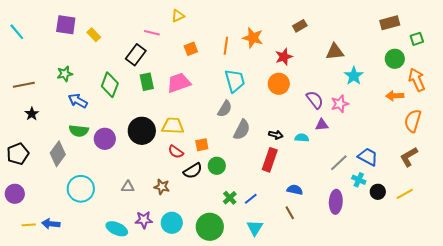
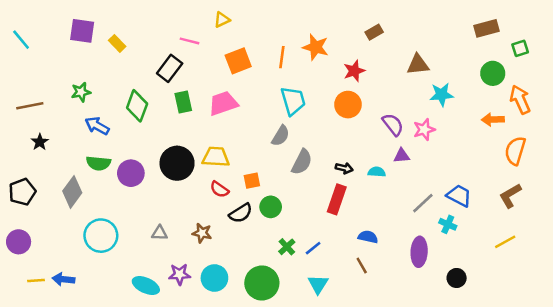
orange square: (191, 49) -> (238, 61), size x1.5
cyan star: (354, 76) -> (442, 95), turned 30
black circle: (378, 192) -> (457, 278), moved

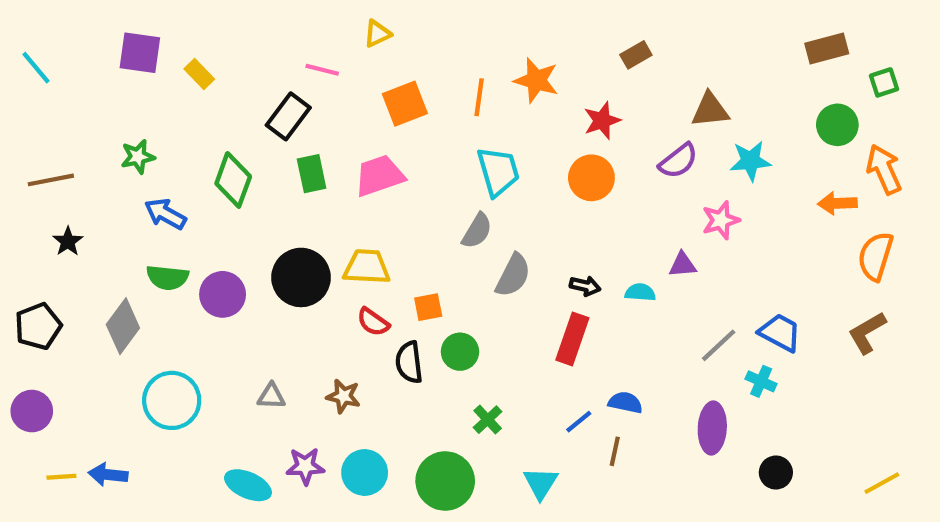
purple semicircle: (393, 125) -> (678, 161), moved, turned 90
black semicircle: (241, 213) -> (409, 362), turned 115
yellow line: (505, 242) -> (882, 483), moved
blue line: (313, 248) -> (579, 422), moved
brown line: (362, 266) -> (615, 451), turned 42

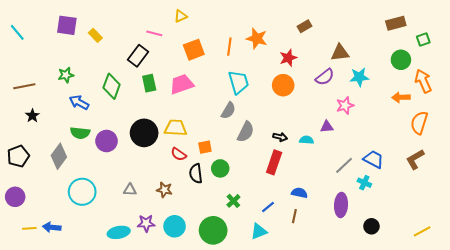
blue line: (579, 422) -> (268, 207), moved
cyan triangle: (541, 483) -> (259, 231), turned 36
cyan ellipse: (248, 485) -> (119, 232), turned -35

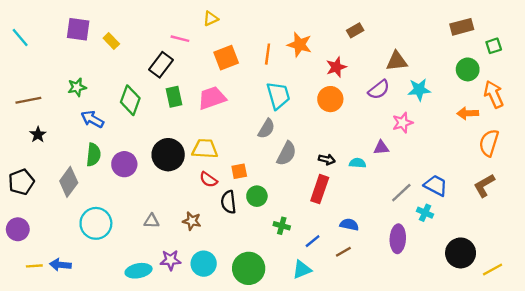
green semicircle: (80, 133) -> (94, 155), turned -90
green cross: (233, 201) -> (282, 226), moved, turned -32
brown line: (294, 216) -> (343, 252), turned 48
black circle: (371, 226) -> (461, 253), moved, size x1.6

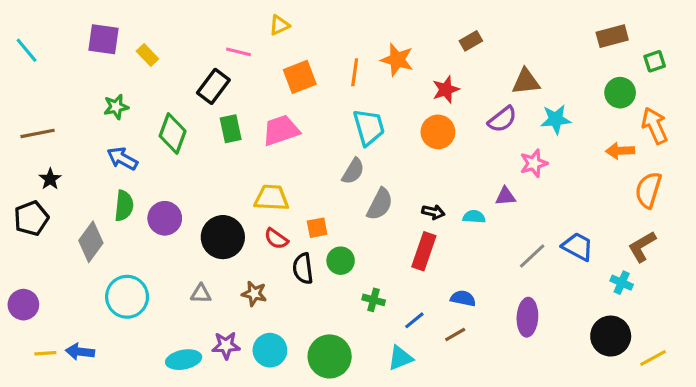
green star: (77, 87) -> (116, 107), moved
black circle: (168, 155) -> (223, 237), moved
black pentagon: (21, 182) -> (31, 218), moved
cyan cross: (425, 213) -> (622, 283), moved

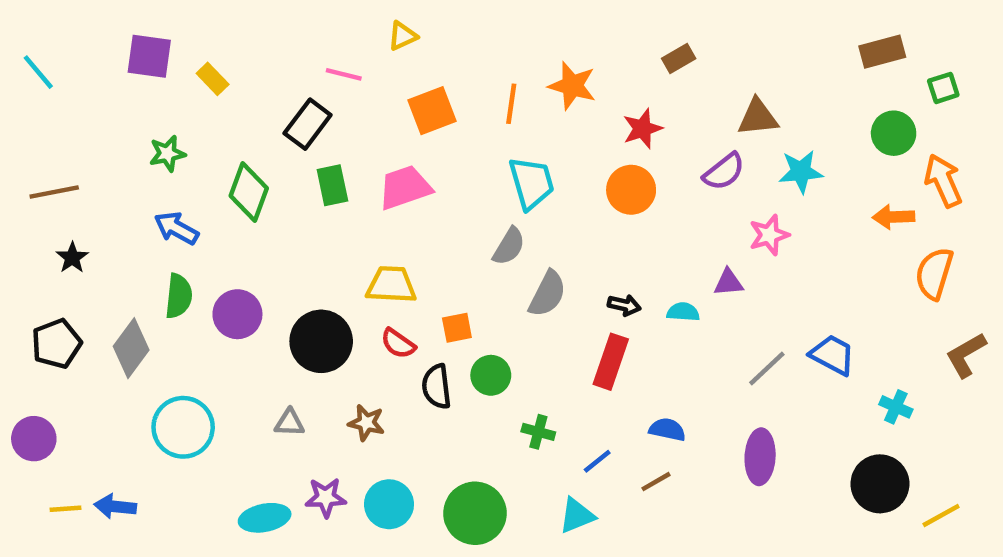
black pentagon: (31, 218) -> (56, 344), moved
brown L-shape: (642, 247) -> (966, 355), moved

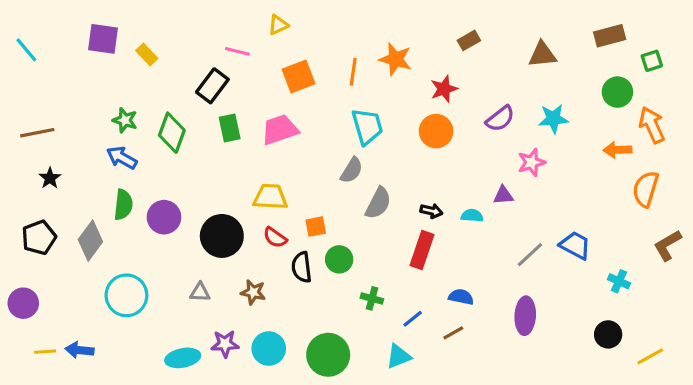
brown triangle: (758, 117) -> (542, 55), moved
green star: (167, 154) -> (125, 120), moved, turned 30
black circle: (880, 484) -> (608, 334), size x0.7

